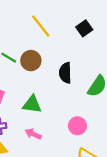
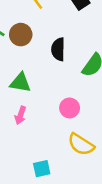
pink arrow: (33, 134) -> (20, 115), turned -98

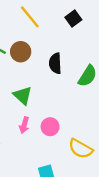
green triangle: (20, 83) -> (23, 95), turned 36
pink circle: (70, 108) -> (50, 127), moved

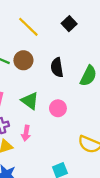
pink arrow: (24, 125) -> (26, 133), moved
pink circle: (50, 127) -> (58, 108), moved

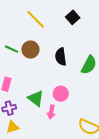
green triangle: (30, 101) -> (36, 98), moved
pink arrow: (26, 133) -> (51, 112), moved

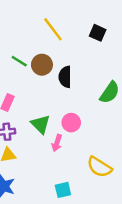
black square: (73, 17) -> (98, 33), turned -32
black semicircle: (61, 57) -> (65, 77), moved

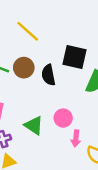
black square: (98, 33) -> (74, 57), moved, size x1.5
pink arrow: (57, 143) -> (76, 138), moved

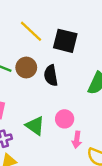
black square: (74, 57) -> (65, 41), moved

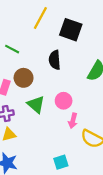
yellow line: (31, 31) -> (40, 18), turned 70
brown circle: (26, 68) -> (24, 78), moved

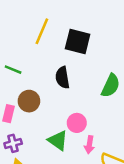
green triangle: (36, 104) -> (58, 140), moved

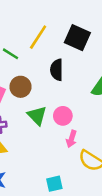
yellow line: (42, 31) -> (38, 37), moved
green triangle: (58, 140) -> (37, 116), moved

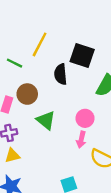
black square: (77, 38) -> (82, 56), moved
pink circle: (63, 116) -> (85, 118), moved

